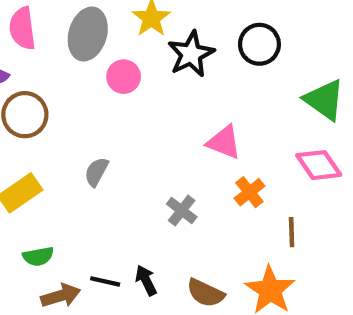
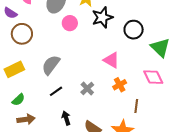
black circle: (259, 44) -> (134, 30), moved
gray semicircle: (96, 172) -> (51, 65), size x1.5
green semicircle: (38, 256) -> (18, 100), turned -40
black line: (105, 281) -> (56, 91), moved, turned -56

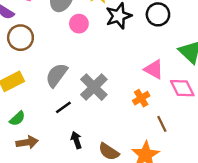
black circle: (134, 30) -> (158, 14), moved
pink triangle: (111, 60) -> (154, 69), moved
gray cross: (87, 89) -> (94, 87), moved, size x1.6
brown line: (136, 106) -> (162, 124), turned -32

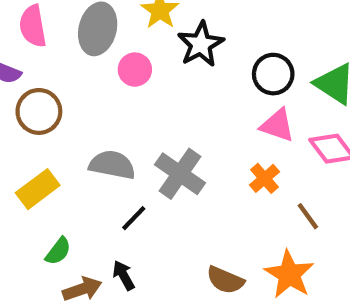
black circle: (158, 14) -> (273, 74), moved
gray semicircle: (57, 75) -> (112, 165), turned 75
black arrow: (76, 140) -> (124, 275), moved

